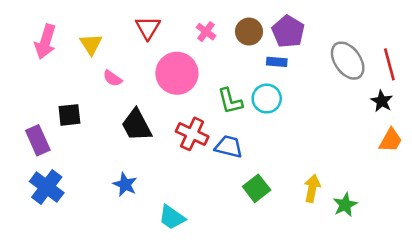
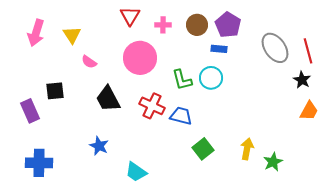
red triangle: (148, 28) -> (130, 16), moved
pink cross: (206, 32) -> (163, 25), turned -35
blue cross: (47, 187) -> (39, 163), moved, turned -36

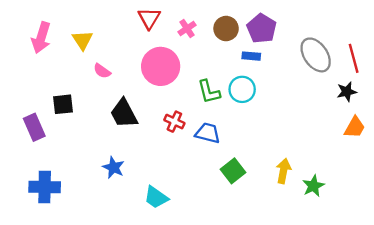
pink cross: (163, 25) -> (187, 29), turned -35
black star: (302, 80) -> (347, 92), turned 30
red cross: (152, 106) -> (174, 122), size x0.7

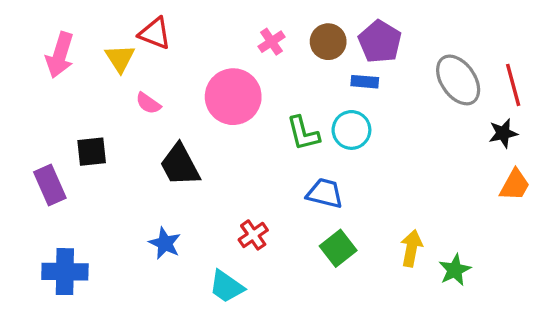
red triangle: (149, 18) -> (155, 33), moved, turned -40
red cross: (174, 122) -> (253, 235), moved, turned 30
blue trapezoid: (208, 133) -> (325, 193), moved

